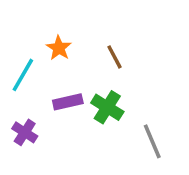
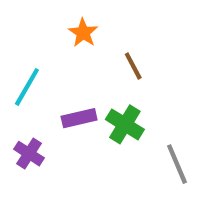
orange star: (59, 48) -> (83, 33), moved

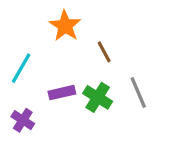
orange star: (83, 33) -> (65, 26), size x1.4
gray line: (177, 164) -> (138, 93), moved

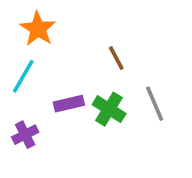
orange star: (65, 26) -> (38, 29), moved
purple cross: (23, 120) -> (25, 135), turned 30

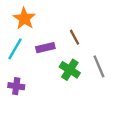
purple rectangle: (69, 104) -> (45, 48), moved
purple cross: (25, 135) -> (16, 86), turned 35

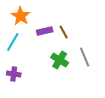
purple rectangle: (45, 48) -> (45, 31), moved

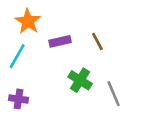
brown line: (64, 32) -> (97, 41), moved
gray line: (85, 57) -> (114, 94), moved

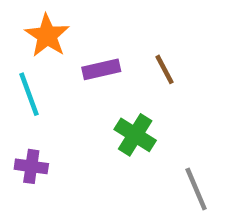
cyan line: (17, 56) -> (29, 94), turned -50
gray line: (114, 94) -> (196, 189), moved

